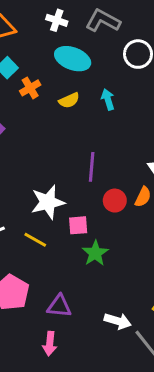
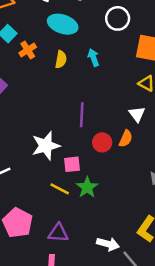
yellow semicircle: (69, 100) -> (61, 59), turned -54
yellow line: (35, 240) -> (60, 189), moved

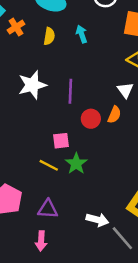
white star: (46, 146) -> (32, 85), moved

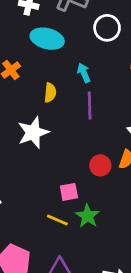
yellow semicircle: (49, 36) -> (50, 93), moved
purple line: (70, 91) -> (90, 105), moved

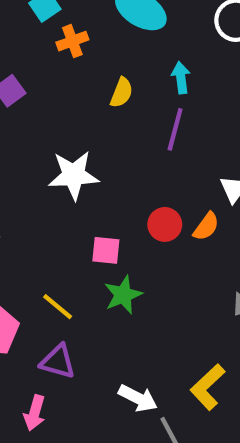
white star: (33, 133) -> (74, 175), moved
yellow line: (57, 220) -> (58, 307), moved

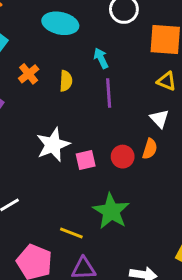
orange cross: (72, 41) -> (29, 74), moved
pink square: (106, 250) -> (86, 160), moved
green star: (123, 295) -> (111, 211), size x1.4

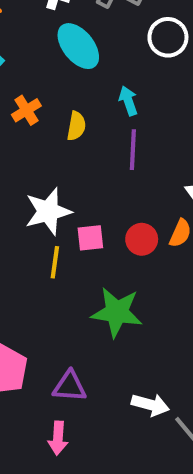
cyan ellipse: (60, 23) -> (78, 46), turned 32
green star: (111, 211) -> (117, 312), turned -30
yellow line: (71, 233) -> (55, 262), moved, turned 70

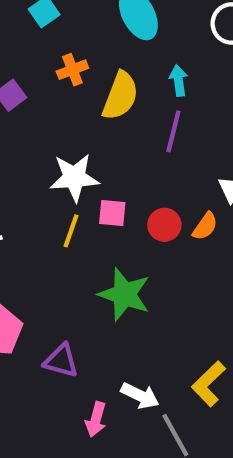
yellow semicircle: (76, 126) -> (120, 96), size x1.6
pink arrow: (58, 438) -> (96, 419), moved

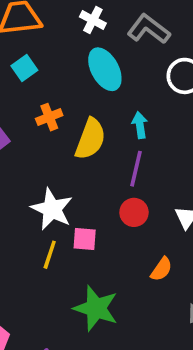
white star: (74, 178) -> (52, 209), turned 30
red circle: (164, 225) -> (134, 212), moved
orange semicircle: (205, 226) -> (161, 269), moved

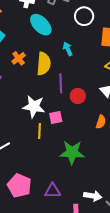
purple line: (136, 169) -> (61, 83), moved

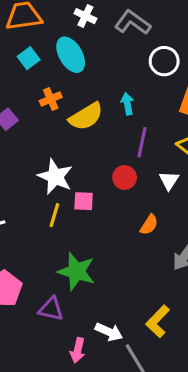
cyan ellipse: (41, 25) -> (71, 55), moved
yellow semicircle: (44, 64) -> (86, 116), turned 40
purple line: (61, 83) -> (142, 142), moved
green star: (72, 152) -> (76, 271), moved

